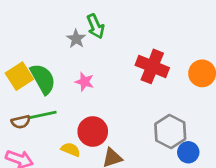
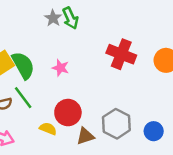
gray star: (76, 39) -> (53, 18), moved
green line: (43, 115) -> (23, 98), turned 65
gray hexagon: (170, 132) -> (116, 124), moved

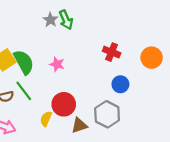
red cross: (121, 54) -> (112, 52), size x0.7
yellow semicircle: (48, 129) -> (46, 119), turned -88
blue circle: (154, 131) -> (120, 84), moved

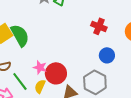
pink star: (57, 64) -> (40, 67), moved
green line: (24, 91) -> (20, 81), moved

